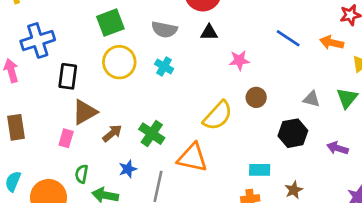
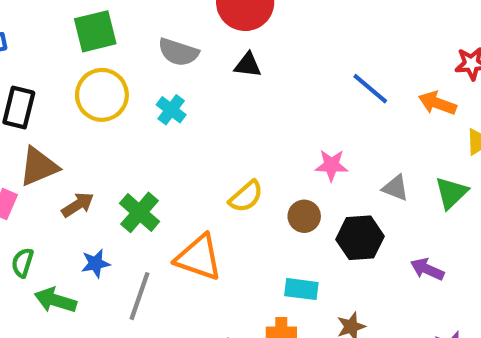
pink star: (239, 60) -> (331, 165), moved
brown circle: (256, 97) -> (304, 216), moved
yellow semicircle: (218, 116) -> (246, 196), size x0.7

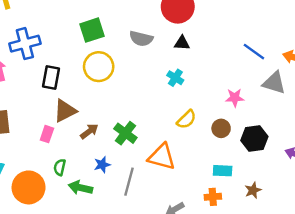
cyan cross: (171, 110) -> (175, 78), moved
gray triangle: (396, 188) -> (274, 83), moved, size x1.5

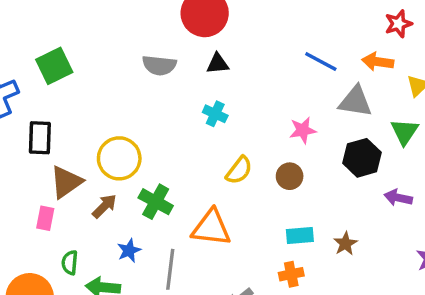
green square: (92, 30) -> (54, 66), moved
yellow circle: (99, 67) -> (119, 158), moved
black hexagon: (254, 139) -> (362, 158), moved
brown star: (253, 190) -> (345, 244), moved

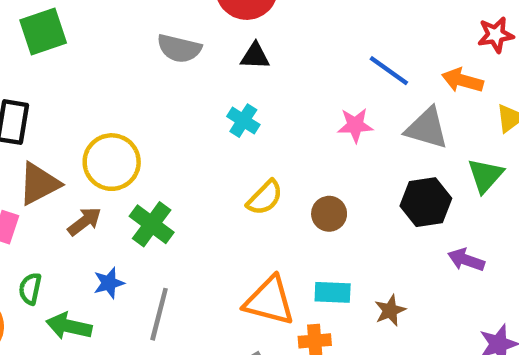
pink star: (303, 130) -> (355, 125), moved
orange triangle: (211, 228) -> (269, 301), moved

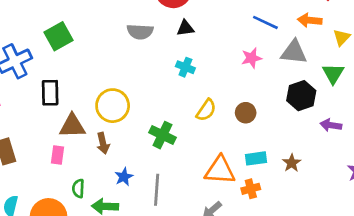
brown triangle: (39, 184) -> (72, 126), turned 36
brown arrow: (85, 221) -> (103, 143), turned 125
green cross: (152, 224) -> (162, 135), moved

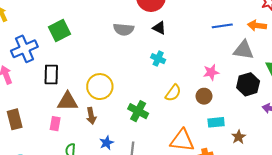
blue line: (265, 22) -> (222, 26), turned -36
black triangle: (185, 28) -> (159, 28), turned 32
pink star: (252, 58) -> (211, 72), moved
cyan rectangle: (256, 158) -> (216, 122), moved

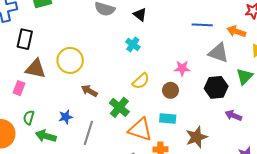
green cross: (138, 111) -> (119, 107), moved
brown arrow: (91, 116) -> (89, 91), moved, turned 119
cyan rectangle: (216, 122) -> (168, 119), moved
brown star: (239, 137) -> (196, 137), size x1.5

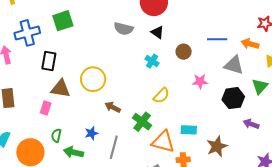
brown circle: (170, 90) -> (184, 52), moved

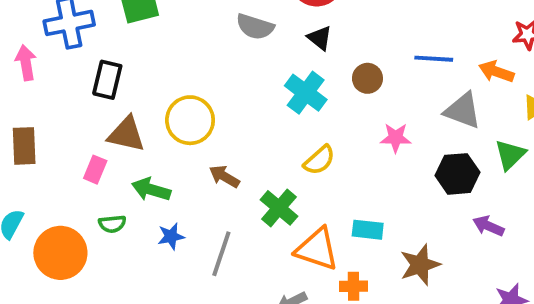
cyan cross: (152, 61) -> (306, 93), size x1.5
blue star: (91, 133) -> (171, 236), moved
green semicircle: (56, 135) -> (112, 224), turned -112
green arrow: (73, 152) -> (151, 189), moved

